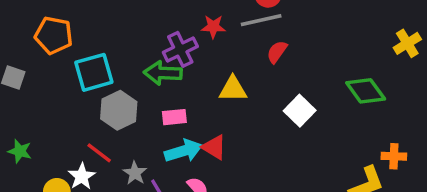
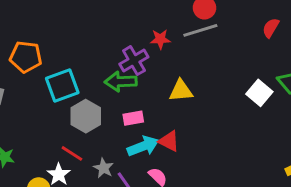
red semicircle: (277, 52) -> (271, 28), moved
white square: (300, 111) -> (259, 93), moved

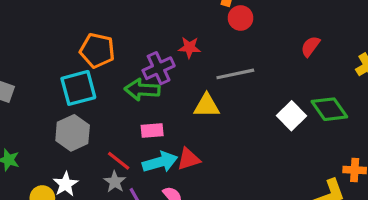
gray line: (200, 30) -> (235, 74), moved
orange pentagon: (26, 57) -> (97, 50), moved
gray hexagon: (86, 116) -> (73, 133), moved
red triangle: (169, 141) -> (189, 159), turned -50
red line: (72, 153) -> (119, 161), moved

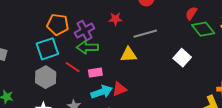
purple cross: (159, 68) -> (85, 31), moved
green diamond: (329, 109) -> (203, 29), moved
red line: (119, 161) -> (73, 67), moved

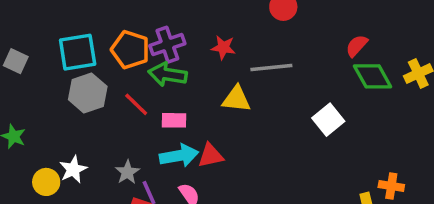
red star: (115, 19) -> (223, 47), moved
orange pentagon: (58, 25) -> (130, 50), moved
cyan square: (47, 49) -> (78, 52), moved
gray hexagon: (46, 77) -> (88, 93), moved

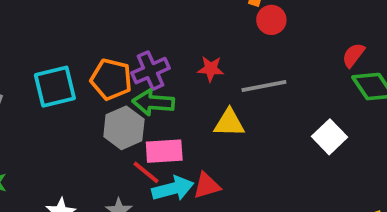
gray hexagon: (88, 93) -> (124, 128), moved
red line: (136, 104) -> (146, 172), moved
pink rectangle: (174, 120) -> (164, 151), size x1.4

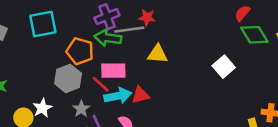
orange pentagon: (111, 79) -> (80, 51), moved
gray line: (264, 86) -> (129, 30), moved
gray hexagon: (124, 128) -> (68, 78), moved

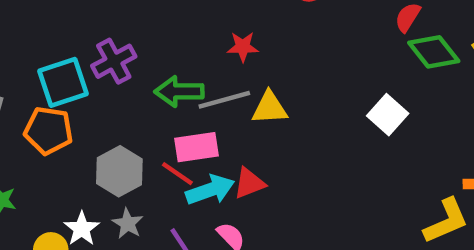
purple cross: (107, 17) -> (114, 61), moved
gray line: (129, 30) -> (224, 100), moved
orange pentagon: (80, 51) -> (48, 131), moved
gray star: (81, 109) -> (128, 223), moved

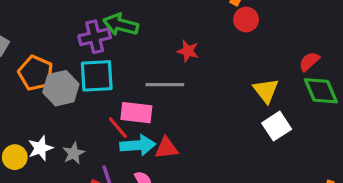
cyan square: (63, 82) -> (97, 76), moved
green arrow: (179, 92) -> (121, 25), moved
yellow triangle: (270, 108) -> (266, 90), moved, turned 40
gray hexagon: (119, 171) -> (61, 88), moved

